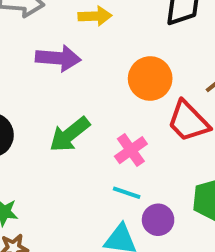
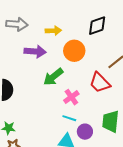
orange circle: (150, 79) -> (74, 51), moved
green arrow: (70, 134) -> (53, 77), moved

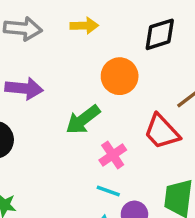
yellow arrow: (53, 31) -> (84, 26), moved
purple arrow: (35, 52) -> (24, 88), moved

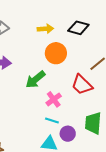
yellow arrow: (84, 26) -> (45, 29), moved
black diamond: (160, 34) -> (78, 28), turned 35

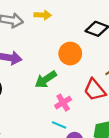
yellow arrow: (45, 29) -> (43, 15), moved

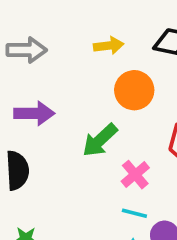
yellow arrow: (43, 15) -> (109, 46), moved

